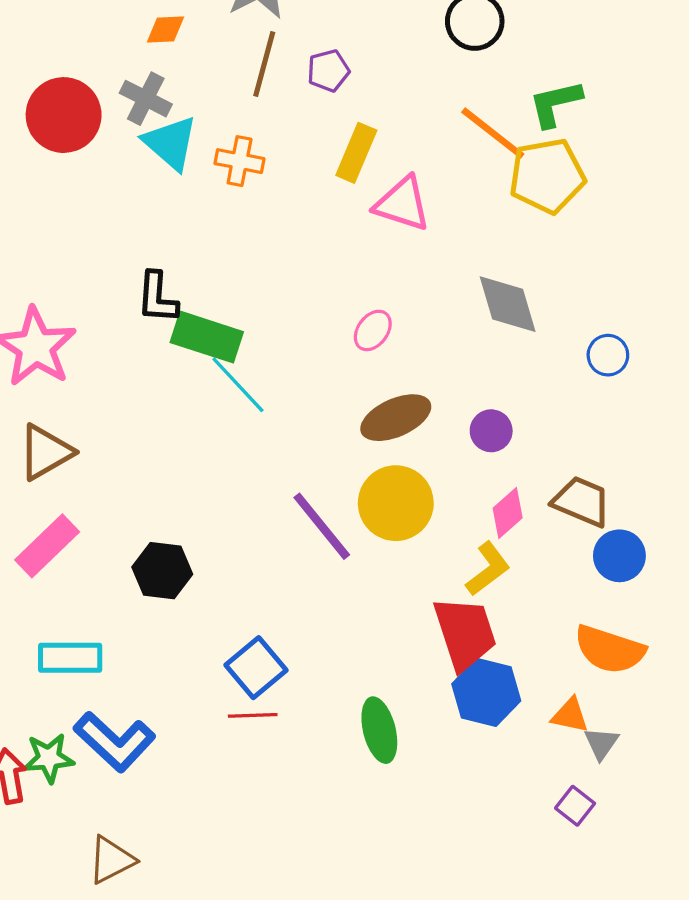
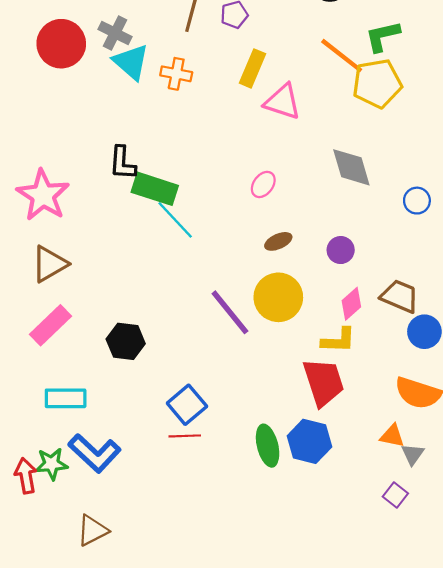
brown ellipse: (396, 418) -> (278, 241), size x0.6
yellow L-shape: (488, 569) -> (338, 340), turned 39
blue hexagon: (486, 692) -> (309, 441), moved

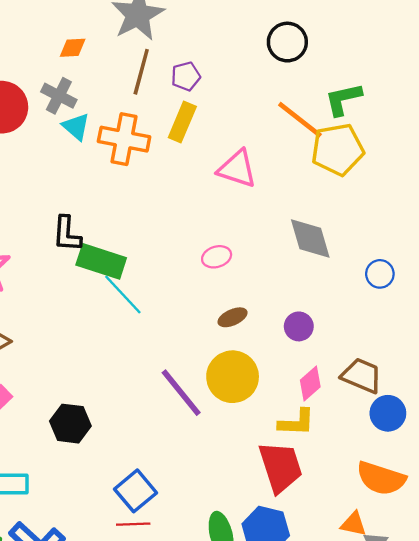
cyan triangle: (131, 62) -> (76, 127), size x0.7
yellow rectangle: (253, 68) -> (182, 122), moved
orange cross: (176, 74) -> (124, 139), size x1.5
pink ellipse: (263, 184) -> (217, 257), turned 36

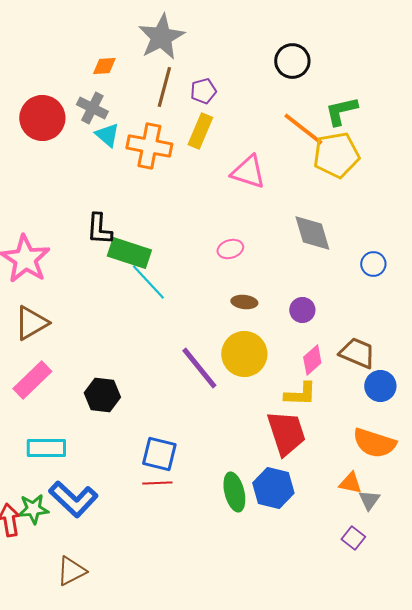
brown ellipse: (233, 317) -> (244, 302), turned 30
blue square: (135, 491) -> (159, 454), turned -36

